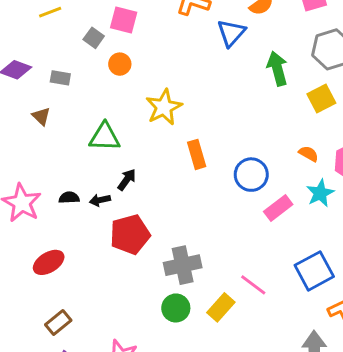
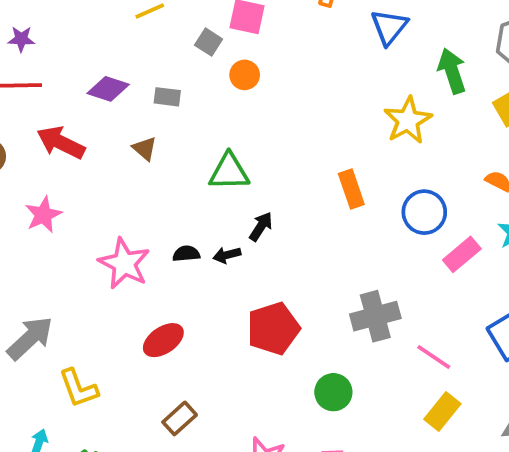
yellow star: (164, 107) -> (408, 120), moved
red pentagon: (130, 235) -> (273, 328), moved
gray cross: (183, 265) -> (375, 316), moved
yellow rectangle: (221, 307) -> (442, 411), moved

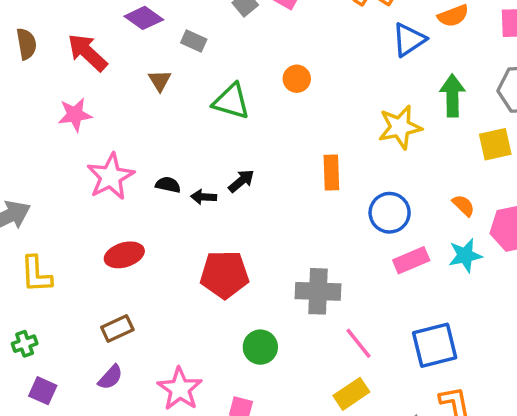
orange circle: (245, 75) -> (297, 79), moved
green triangle: (229, 172) -> (231, 101), moved
pink star: (43, 215) -> (75, 115), moved

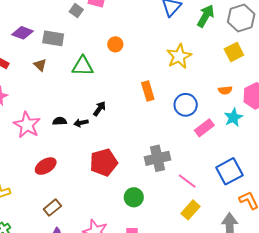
gray rectangle: (194, 41) -> (53, 38), size x1.5
green arrow: (452, 96) -> (206, 16), moved, turned 45
orange semicircle: (463, 205) -> (225, 90), turned 144

